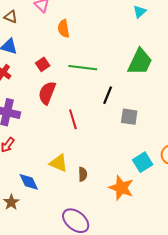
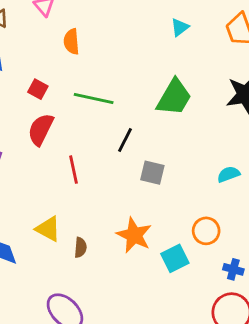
red square: (43, 64) -> (38, 89), turned -32
cyan square: (143, 162) -> (175, 258), moved
orange star: (121, 188) -> (134, 235), moved

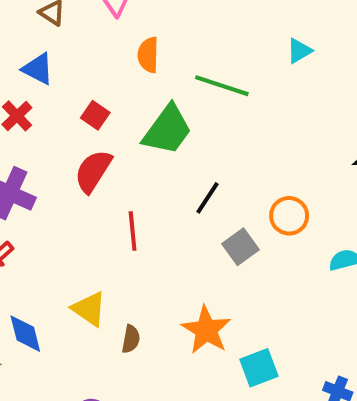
green trapezoid: (174, 97) -> (167, 130), moved
green line: (94, 98) -> (222, 86), moved
gray square: (152, 173) -> (240, 247), turned 35
orange circle: (206, 231) -> (289, 216), moved

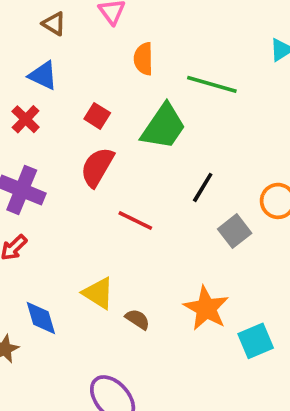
red line: (133, 231) -> (135, 220), turned -56
brown semicircle: (131, 339) -> (138, 319), turned -65

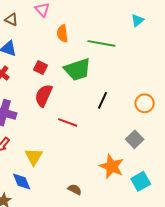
green trapezoid: (164, 127) -> (77, 69), turned 44
gray square: (235, 231) -> (135, 139), moved
yellow triangle: (98, 293) -> (34, 157), moved, turned 36
brown semicircle: (138, 319) -> (75, 189), moved

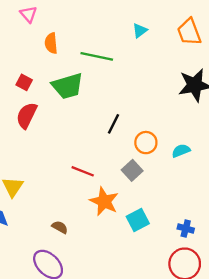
black line: (103, 100) -> (113, 124), moved
orange circle: (145, 103) -> (146, 143), moved
red line: (68, 122) -> (83, 171), moved

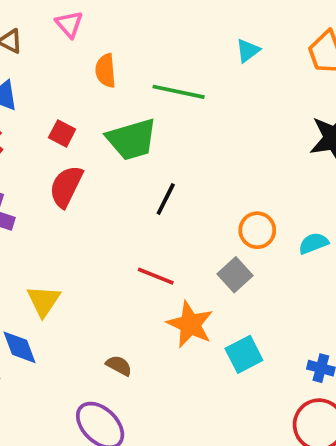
black line: (113, 124) -> (166, 199), moved

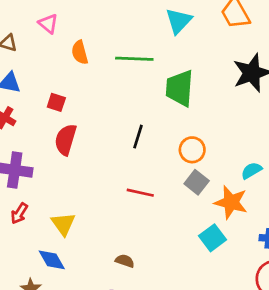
cyan triangle: (248, 51) -> (179, 21), size x1.5
green trapezoid: (132, 139) -> (180, 88), moved, turned 120
orange circle: (257, 230) -> (192, 150), moved
cyan semicircle: (313, 243) -> (251, 171), moved
orange star: (190, 324) -> (231, 202), moved

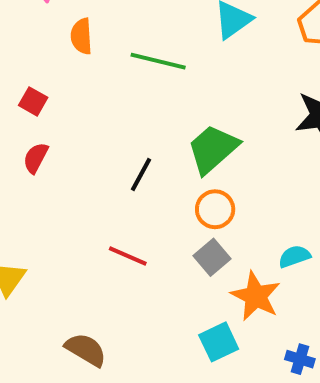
green trapezoid: (180, 88) -> (213, 149), moved, turned 33
red semicircle: (66, 140) -> (36, 158), size x0.7
brown semicircle: (125, 261) -> (86, 350), size x1.5

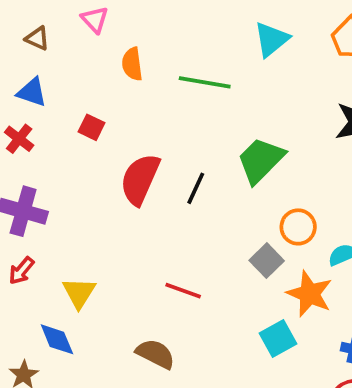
red semicircle: (36, 158) -> (140, 179), moved, size x1.8
orange circle: (215, 209) -> (298, 227), moved
red line: (128, 256) -> (183, 291), moved

